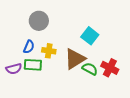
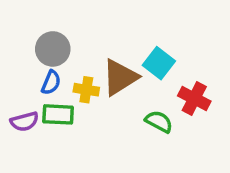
gray circle: (39, 21) -> (53, 49), moved
brown triangle: (75, 59) -> (120, 77), moved
red cross: (110, 68) -> (194, 99), moved

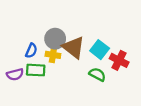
gray circle: (53, 49) -> (55, 39), moved
cyan square: (159, 63) -> (100, 50), moved
brown triangle: (120, 77) -> (74, 47), turned -50

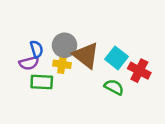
blue semicircle: (31, 51) -> (37, 49), moved, turned -40
purple semicircle: (15, 74) -> (29, 63), moved

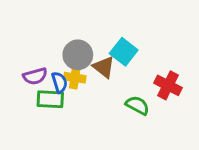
blue semicircle: (37, 49) -> (59, 82), moved
brown triangle: (86, 55) -> (104, 67), size x0.7
cyan square: (116, 58) -> (124, 52), moved

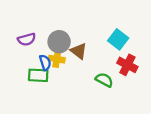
cyan square: (124, 52) -> (118, 39), moved
purple semicircle: (35, 76) -> (27, 39), moved

